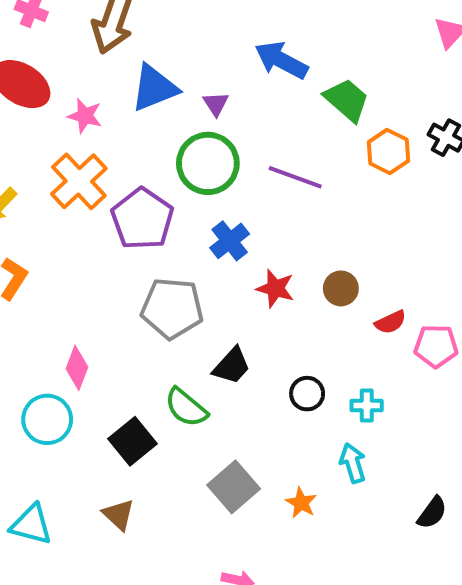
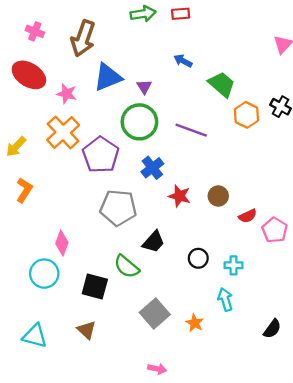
blue arrow: (281, 60) -> (183, 61), size x0.6
pink pentagon: (436, 346) -> (275, 230), turned 30
black square: (132, 441) -> (95, 287), turned -36

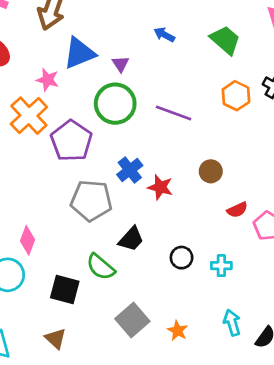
green trapezoid: (222, 84) -> (225, 40), moved
pink star: (67, 94) -> (47, 80), moved
blue cross: (152, 168) -> (130, 170), moved
brown circle: (218, 196) -> (211, 171), moved
cyan arrow: (225, 299) -> (232, 323), moved

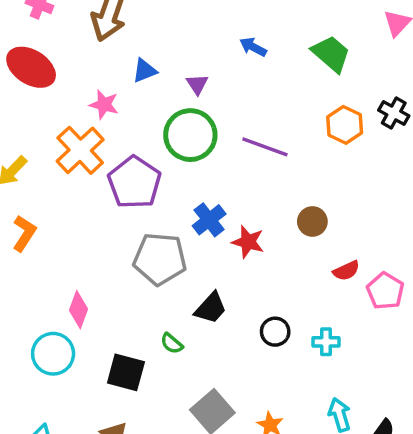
blue triangle: (79, 53) -> (145, 71), size x0.6
green semicircle: (101, 267) -> (172, 344), size x0.6

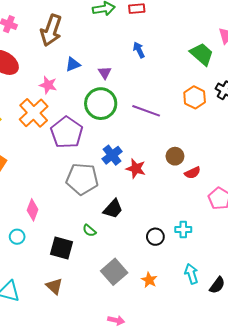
blue arrow: (253, 47) -> (139, 50), turned 35
green trapezoid: (331, 54) -> (202, 54), moved
red semicircle: (346, 271) -> (193, 173), moved
black circle: (275, 332) -> (155, 237), moved
cyan circle: (53, 354) -> (17, 237), size x0.6

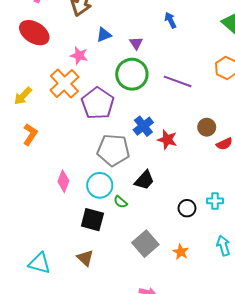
cyan circle: (17, 237) -> (100, 185), moved, size x1.6

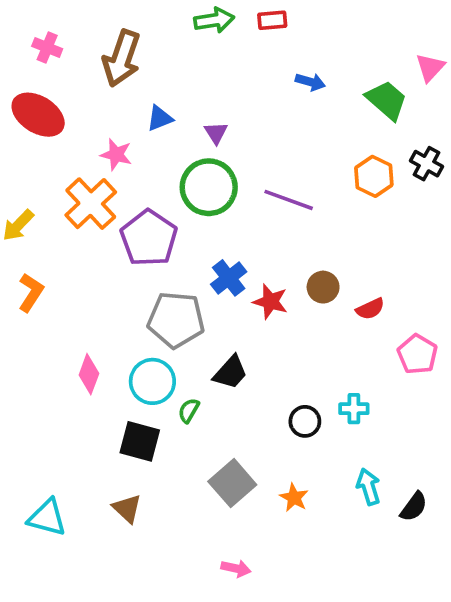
blue arrow: (170, 20) -> (310, 82), moved, turned 133
brown circle: (207, 127) -> (323, 287), moved
green semicircle: (121, 202) -> (189, 410), turned 80

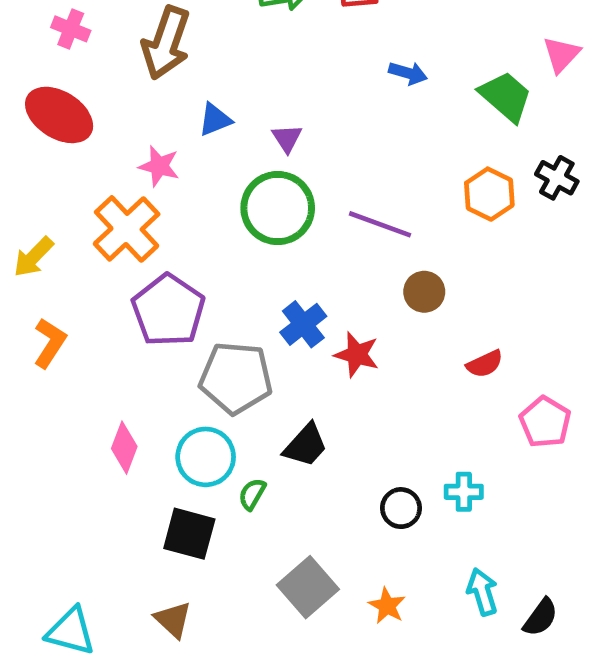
purple pentagon: (149, 238) -> (168, 310), moved
brown circle: (323, 287) -> (424, 292), moved

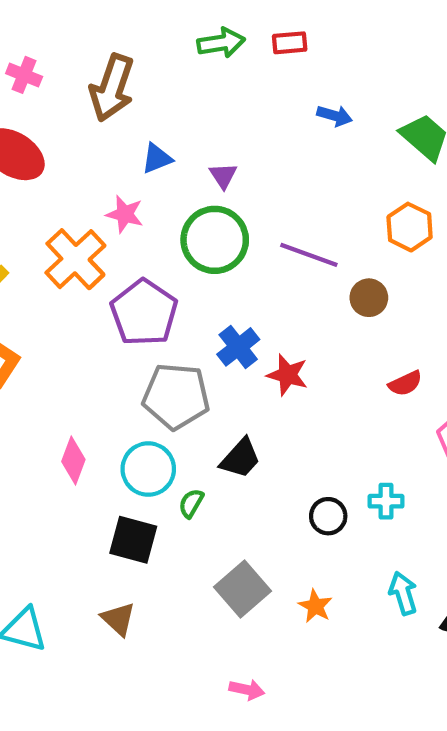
pink star: (159, 166) -> (125, 214), moved
brown circle: (424, 292) -> (369, 298), moved
purple pentagon: (168, 310) -> (144, 313), moved

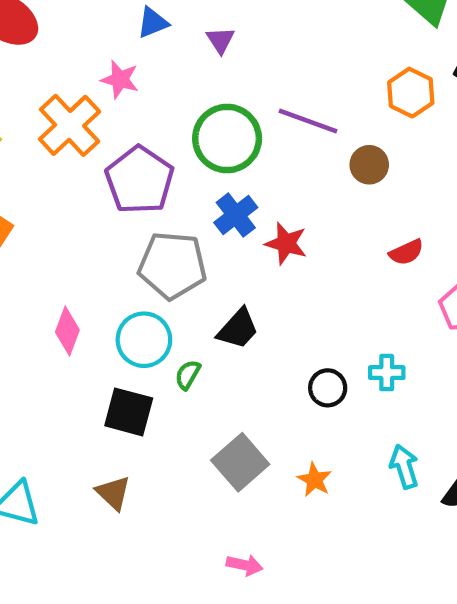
green circle: (215, 240) -> (227, 138), moved

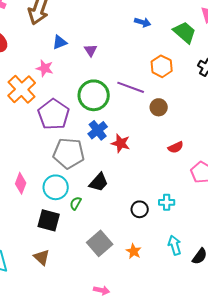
orange hexagon: (411, 93) -> (162, 66), moved

